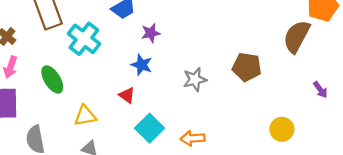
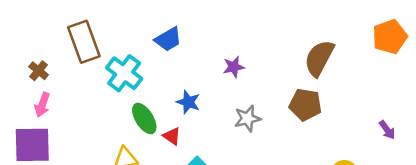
purple star: (151, 33) -> (234, 67), moved
brown semicircle: (297, 37) -> (319, 58), moved
green ellipse: (52, 79) -> (144, 119), moved

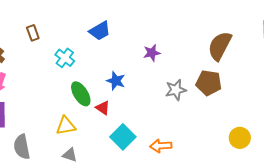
brown rectangle: (84, 42) -> (33, 33), size x0.5
cyan cross: (124, 73) -> (65, 58), size x0.7
gray star: (247, 119) -> (176, 90), moved

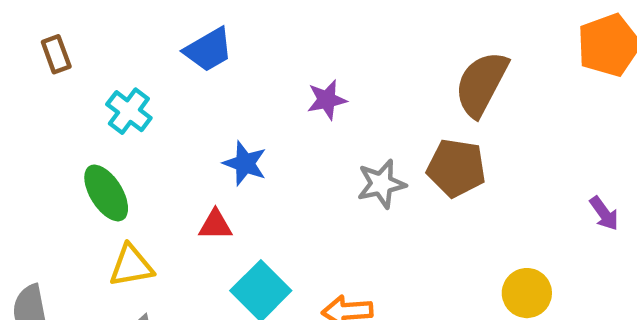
green ellipse: (81, 94) -> (106, 193), moved
red triangle: (103, 108) -> (215, 225), turned -35

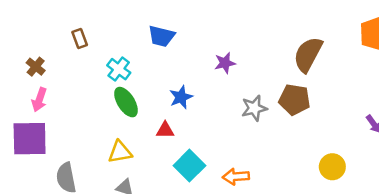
blue trapezoid: (209, 50) -> (161, 36), turned 44
blue star: (245, 163) -> (181, 97), turned 30
green ellipse: (106, 193) -> (126, 102), moved

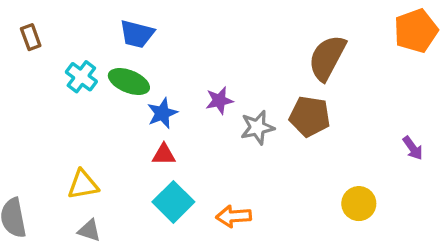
purple star: (225, 63) -> (219, 101), moved
green ellipse: (126, 102) -> (129, 82), moved, turned -36
red triangle: (165, 130) -> (164, 154), moved

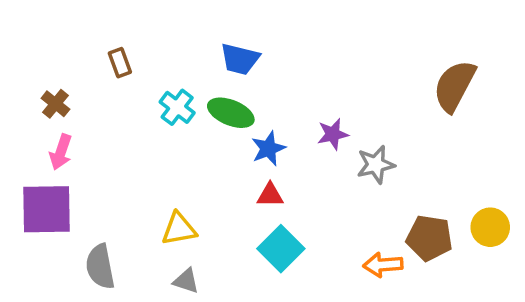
brown pentagon: (310, 116) -> (429, 238), moved
yellow circle: (359, 204) -> (490, 227), moved
orange arrow: (234, 216) -> (383, 265), moved

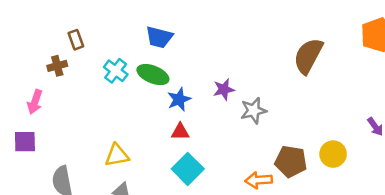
brown cross: (55, 104) -> (57, 66), moved, turned 36
purple square: (47, 209) -> (25, 142), size x0.6

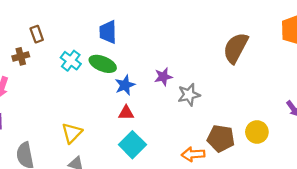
blue trapezoid: (159, 37) -> (108, 32), turned 75
yellow triangle: (117, 155) -> (72, 133), turned -35

